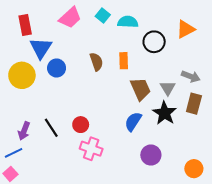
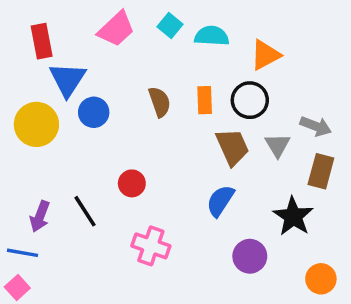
orange triangle: (186, 29) -> (265, 55), moved
black circle: (154, 42) -> (250, 100), moved
black star: (165, 113) -> (293, 216), moved
red circle: (81, 125) -> (132, 183), moved
blue line: (14, 153) -> (23, 253), turned 36

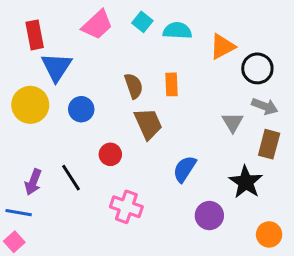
black circle: (250, 100) -> (257, 68), moved
blue circle: (94, 112) -> (81, 109), moved
brown trapezoid: (232, 147) -> (148, 124), moved

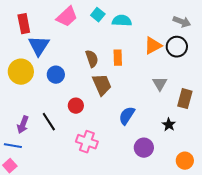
orange triangle: (222, 47) -> (153, 46), moved
gray arrow: (265, 106) -> (182, 22), moved
black star: (246, 182) -> (169, 125), size x0.6

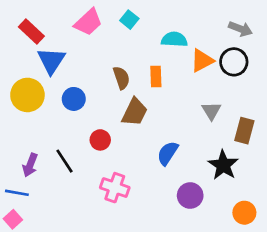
cyan semicircle: (122, 21) -> (174, 39), moved
red rectangle: (24, 24) -> (31, 31), turned -36
brown trapezoid: (102, 85) -> (135, 112), turned 50
black star: (169, 125) -> (223, 165), size x1.6

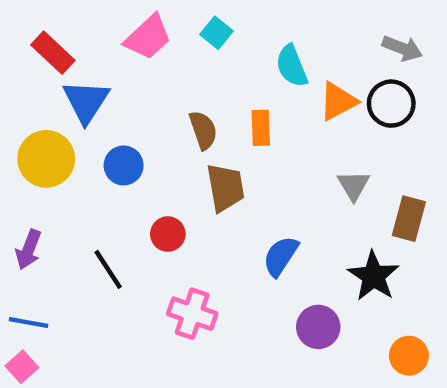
cyan semicircle: (174, 39) -> (292, 66), turned -115
brown trapezoid: (135, 112) -> (225, 188), turned -36
purple arrow: (30, 165) -> (29, 250), moved

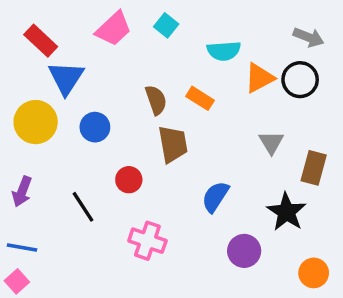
cyan semicircle: (292, 66) -> (224, 51), turned -72
orange rectangle: (261, 128) -> (200, 98), turned -56

